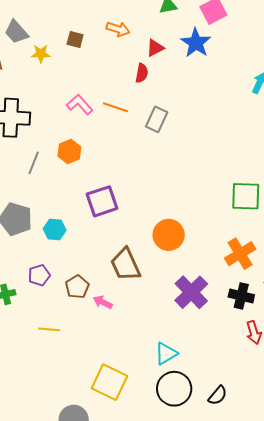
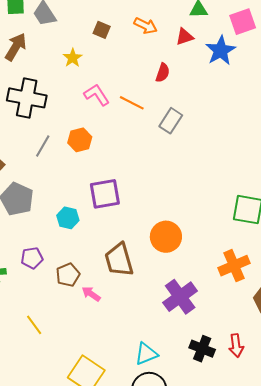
red triangle: (155, 48) -> (185, 37), moved
yellow star: (41, 54) -> (73, 58), moved, turned 30
cyan hexagon: (55, 229) -> (68, 218), moved
black cross: (241, 296) -> (202, 349), moved
yellow line: (49, 329) -> (34, 325), moved, turned 40

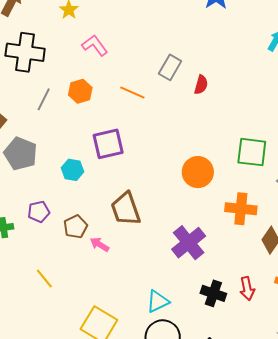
red semicircle: (163, 73) -> (201, 85), moved
orange line: (132, 103) -> (132, 92), moved
orange circle: (166, 237) -> (198, 172), moved
orange cross: (234, 266) -> (241, 209), turned 32

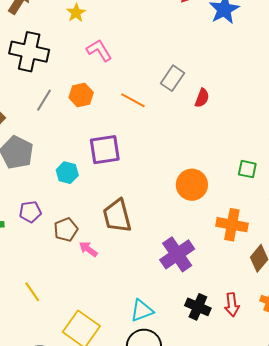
green square: (252, 152) -> (247, 169), size x0.6
yellow line: (44, 278) -> (32, 292), moved

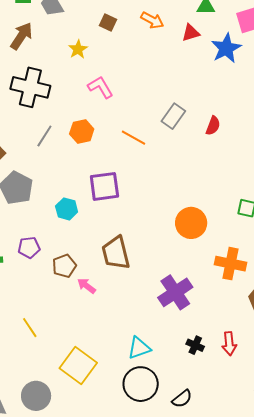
red semicircle: (202, 98) -> (213, 126), moved
black cross: (198, 307) -> (195, 345), size x0.7

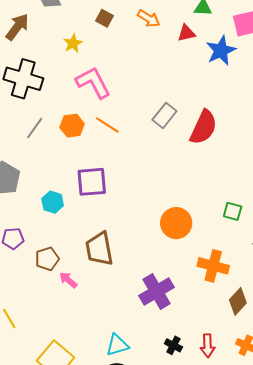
pink L-shape: (100, 87) -> (93, 82), size x1.4
red semicircle: (213, 126) -> (203, 127), size x1.8
orange line: (133, 138) -> (107, 125), moved

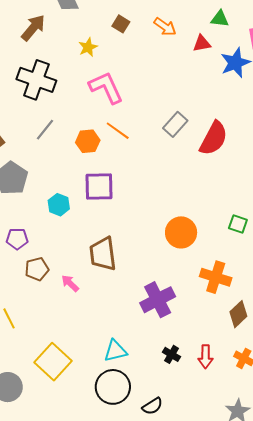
orange hexagon: (72, 126) -> (88, 141), moved
brown pentagon: (47, 259) -> (37, 269), moved

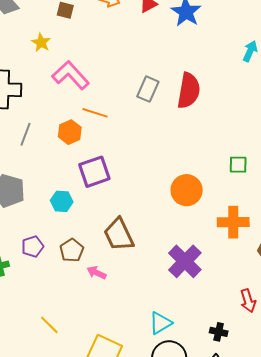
brown pentagon: (37, 269) -> (72, 250), moved
black cross: (171, 354) -> (219, 332), moved

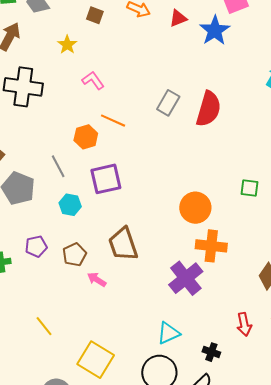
pink L-shape: (71, 75) -> (93, 80), size x0.6
gray line: (26, 134) -> (58, 166), moved, turned -55
orange cross: (233, 222) -> (211, 246), moved
cyan triangle: (160, 323) -> (168, 333), moved

